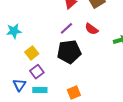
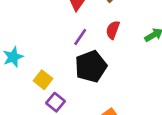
red semicircle: (92, 29) -> (113, 30), turned 88

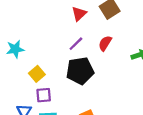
purple square: (55, 102) -> (44, 95), turned 35

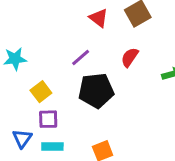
red triangle: (79, 14) -> (99, 18), turned -42
purple line: (76, 44) -> (81, 58), moved

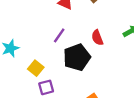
red semicircle: (130, 57) -> (97, 38), moved, turned -42

